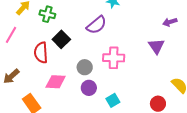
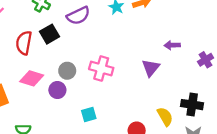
purple semicircle: (97, 25) -> (78, 16), moved
purple circle: (89, 88) -> (57, 90), moved

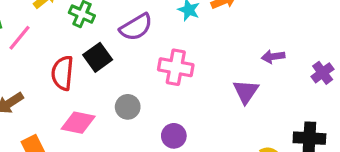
pink cross: (101, 68) -> (176, 67), moved
purple circle: (57, 90) -> (174, 136), moved

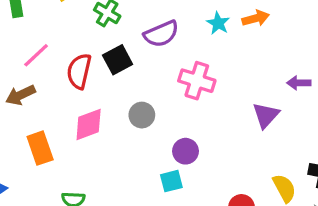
pink line: (20, 38) -> (36, 55), moved
pink diamond: (78, 123) -> (89, 124), turned -40

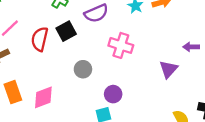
pink diamond: (89, 124) -> (43, 97), moved

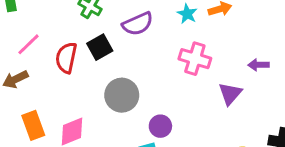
pink cross: (121, 45) -> (195, 59), moved
gray circle: (83, 69) -> (122, 95), size x1.5

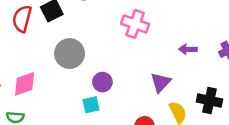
purple arrow: (259, 65) -> (188, 49), moved
purple triangle: (230, 94) -> (161, 82), moved

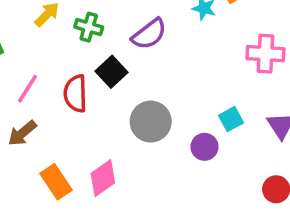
pink cross: (135, 24) -> (265, 54), moved
cyan square: (91, 105) -> (231, 119), moved

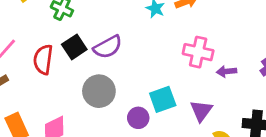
purple semicircle: (149, 34) -> (108, 47), moved
cyan square: (231, 119) -> (163, 99), size x1.4

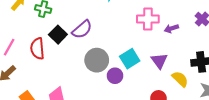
gray circle: (99, 91) -> (97, 60), moved

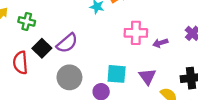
cyan square: (130, 59) -> (117, 74), turned 36
gray circle: (97, 60) -> (69, 77), moved

